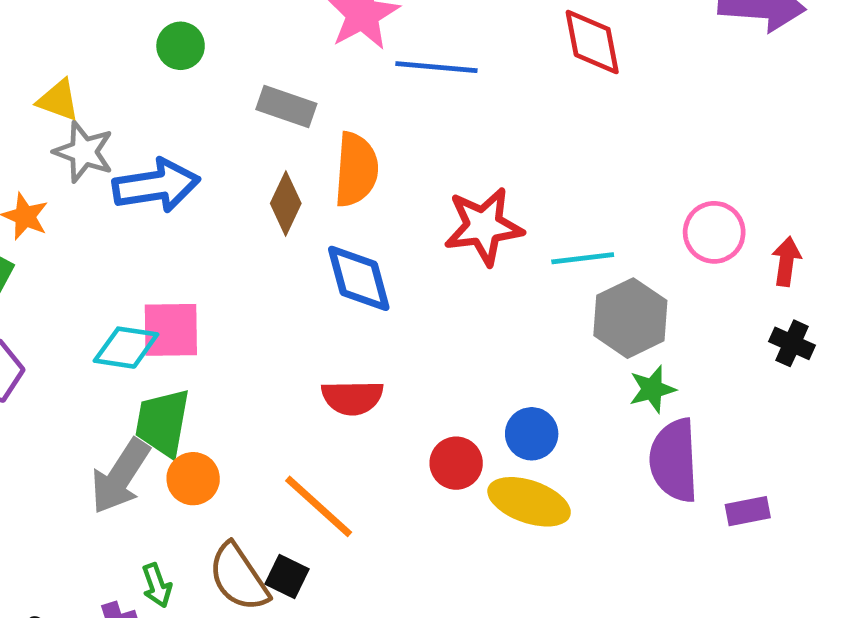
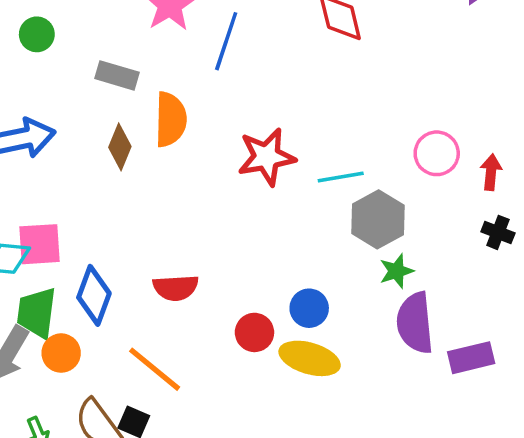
blue line: (436, 67) -> (226, 41), turned -74
blue diamond: (359, 278) -> (94, 295), moved, turned 38
purple rectangle: (748, 511) -> (471, 358), size x1.4

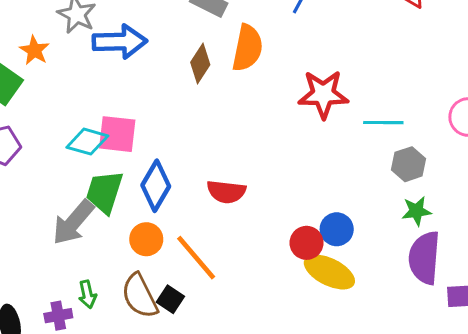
gray hexagon: (378, 219) -> (409, 164), size x0.7
red circle: (254, 332) -> (306, 243), moved
orange circle: (61, 353) -> (146, 239), moved

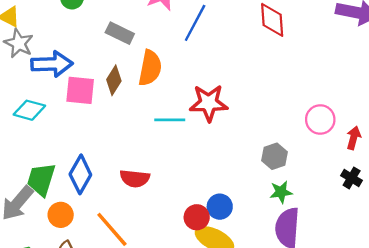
cyan line: (383, 123) -> (170, 120), moved
pink square: (117, 134) -> (80, 90), moved
cyan diamond: (87, 142) -> (29, 110), moved
orange circle: (146, 239) -> (61, 215), moved

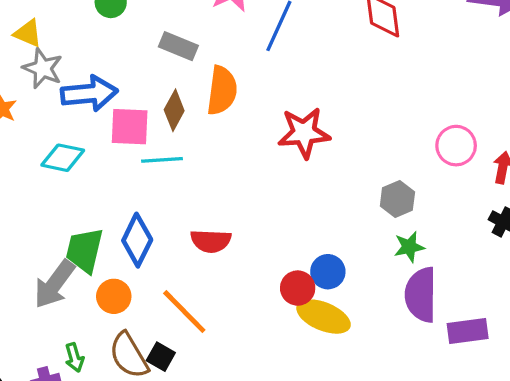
cyan line: (170, 120) -> (162, 160), moved

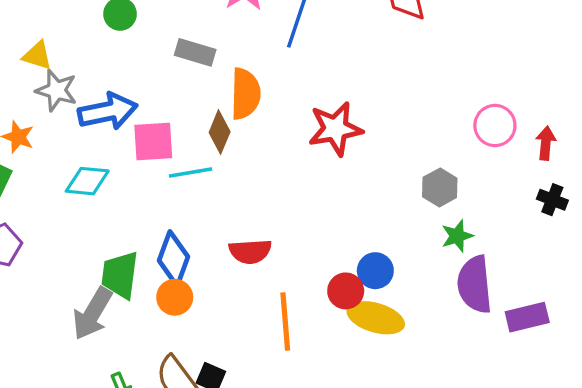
brown diamond: (174, 110) -> (220, 132), moved
orange circle: (114, 296) -> (175, 297), moved
orange line: (184, 312) -> (285, 322), moved, turned 46

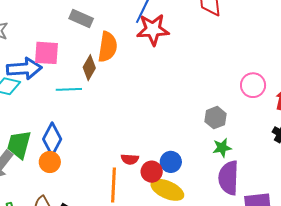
blue arrow: (108, 111) -> (24, 69), moved
red star: (335, 129) -> (153, 30), moved
pink square: (153, 141) -> (46, 53), moved
red semicircle: (250, 251) -> (130, 159), moved, size x0.7

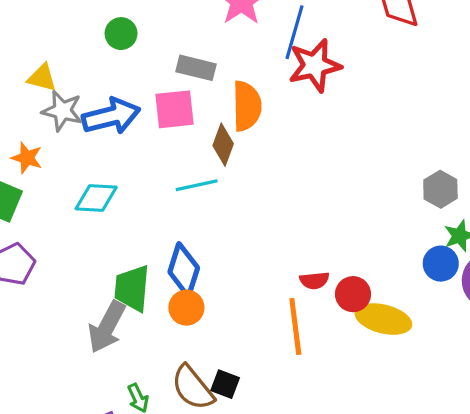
pink square: (46, 53) -> (175, 109), moved
blue arrow: (24, 69) -> (111, 116), moved
blue circle: (171, 162) -> (441, 264), moved

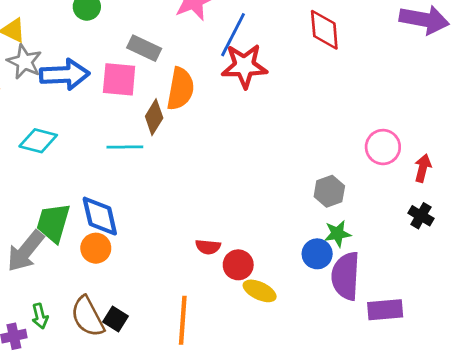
blue diamond: (184, 270) -> (100, 216), turned -42
yellow ellipse: (383, 319) -> (260, 291), size x0.7
orange line: (295, 327) -> (183, 320), moved

